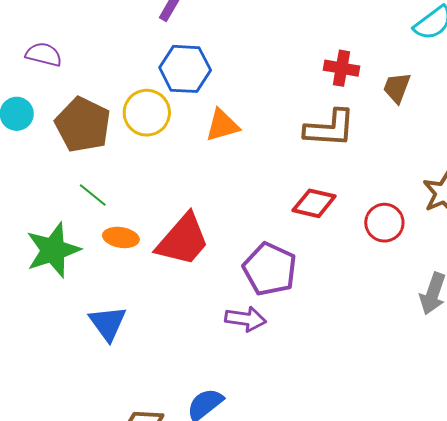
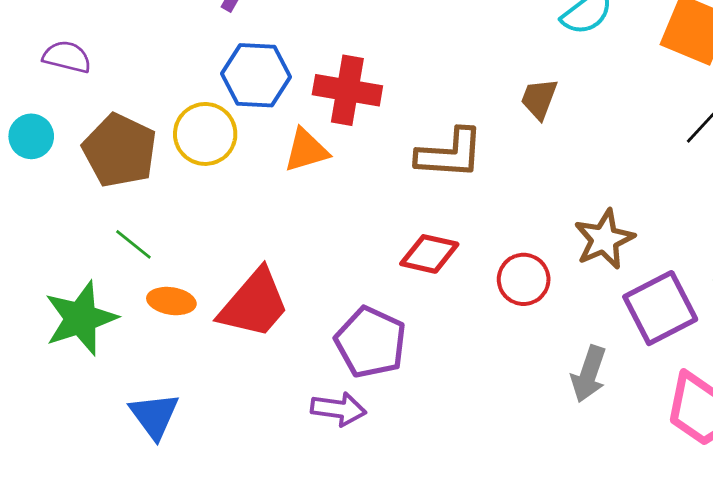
red cross: (342, 68) -> (347, 90), moved, size x1.4

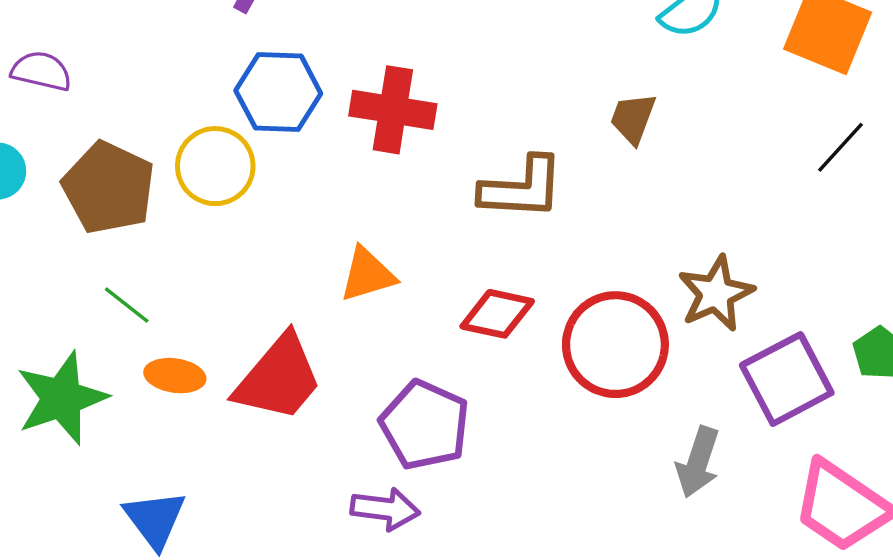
orange triangle: (306, 150) -> (368, 275), moved
red circle: (524, 279) -> (615, 345), size x1.6

